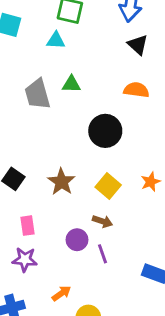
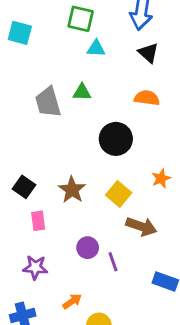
cyan triangle: (56, 40) -> (96, 48), moved
orange star: (150, 182) -> (161, 178), moved
brown arrow: (102, 221) -> (141, 226), moved, size x1.5
pink rectangle: (28, 226) -> (38, 221), moved

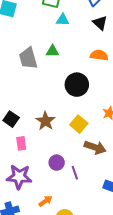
purple star: (35, 267) -> (19, 177), size x1.4

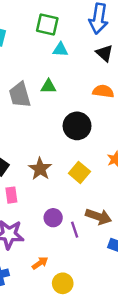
brown arrow: (95, 147) -> (98, 217), moved

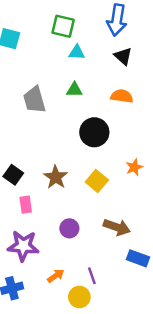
green triangle: (48, 87) -> (74, 90), moved
purple line: (75, 230) -> (92, 276), moved

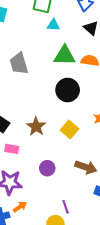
green triangle: (74, 90) -> (65, 55), moved, size x1.6
pink rectangle: (26, 205) -> (12, 149), turned -72
orange arrow: (56, 276) -> (20, 207), moved

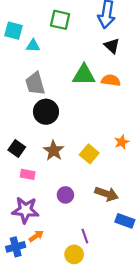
cyan triangle: (53, 25) -> (33, 46), moved
black circle: (68, 90) -> (46, 112), moved

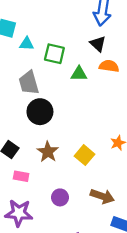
green square: (60, 20) -> (54, 54), moved
black triangle: (112, 46) -> (98, 44), moved
green triangle: (84, 75) -> (79, 74), size x0.7
orange semicircle: (111, 80) -> (109, 66), moved

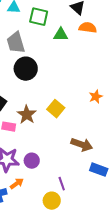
brown star: (48, 152) -> (27, 115), moved
yellow square: (84, 155) -> (56, 109), moved
purple circle: (60, 197) -> (32, 161), moved

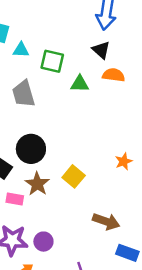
black circle: (26, 69) -> (31, 149), moved

